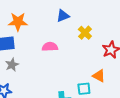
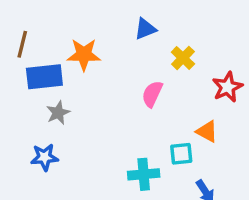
orange star: (18, 22) -> (84, 55), moved
pink semicircle: (50, 47) -> (152, 94), moved, turned -63

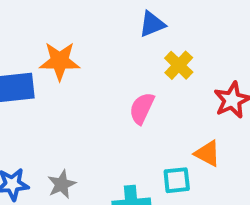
blue triangle: (145, 29) -> (152, 24), moved
gray star: (58, 113) -> (62, 184), moved

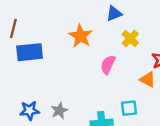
orange star: (60, 61) -> (81, 36), moved, turned 30
orange triangle: (208, 153) -> (148, 79), moved

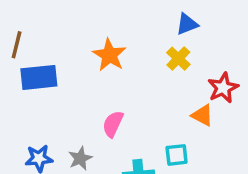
blue triangle: (114, 14) -> (187, 24), moved
pink semicircle: (108, 65) -> (113, 124), moved

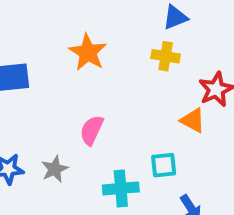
yellow cross: (178, 59) -> (166, 56), turned -35

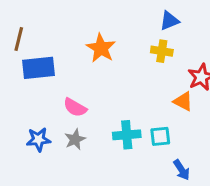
pink semicircle: (92, 130) -> (75, 107), moved, turned -85
cyan cross: (121, 188) -> (127, 135), moved

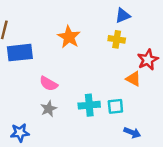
blue star: (39, 139) -> (20, 133), moved
blue arrow: (182, 170) -> (132, 133), turned -35

